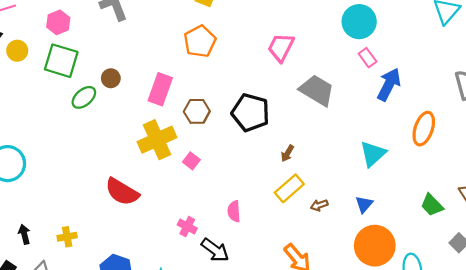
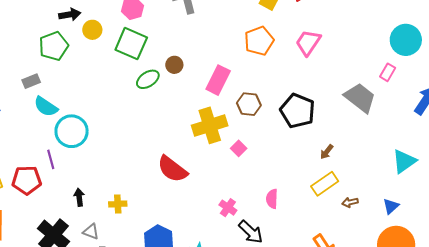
pink trapezoid: (281, 47) -> (308, 43), moved
pink rectangle: (368, 58) -> (388, 72), moved, turned 60

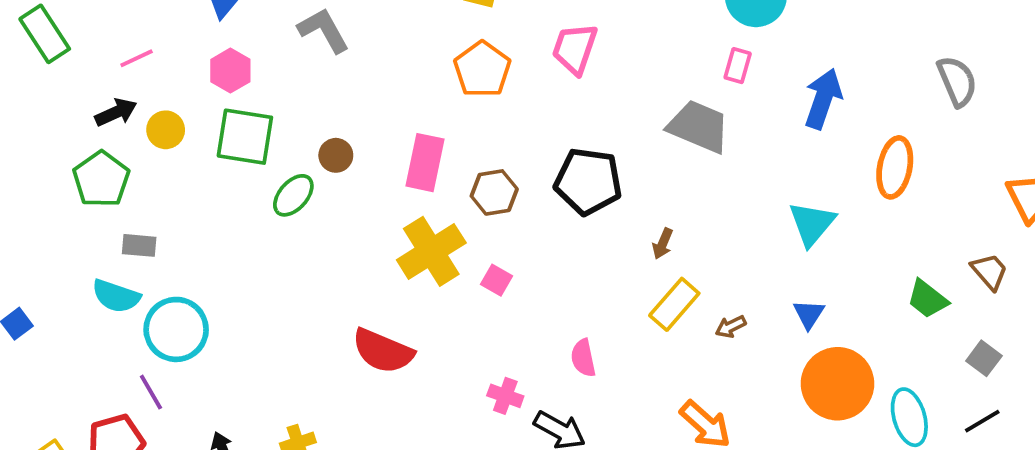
gray rectangle: (31, 81) -> (139, 245), moved, turned 42

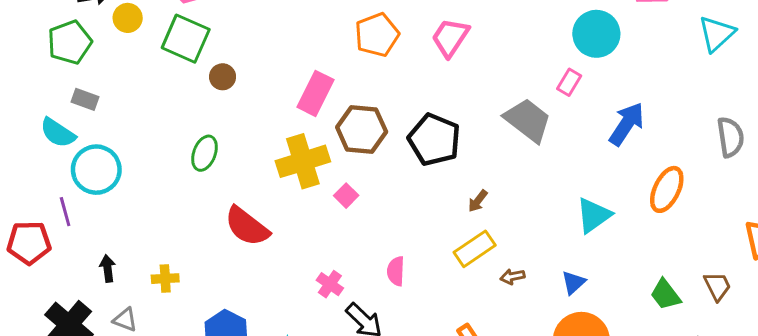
brown circle: (336, 155) -> (223, 77), moved
brown hexagon: (494, 192) -> (362, 129), size x1.4
green ellipse: (293, 195) -> (205, 153), moved, turned -36

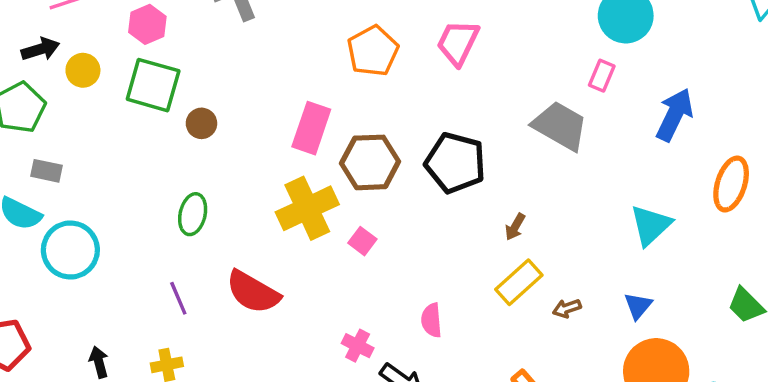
purple line: (65, 212) -> (178, 298), moved

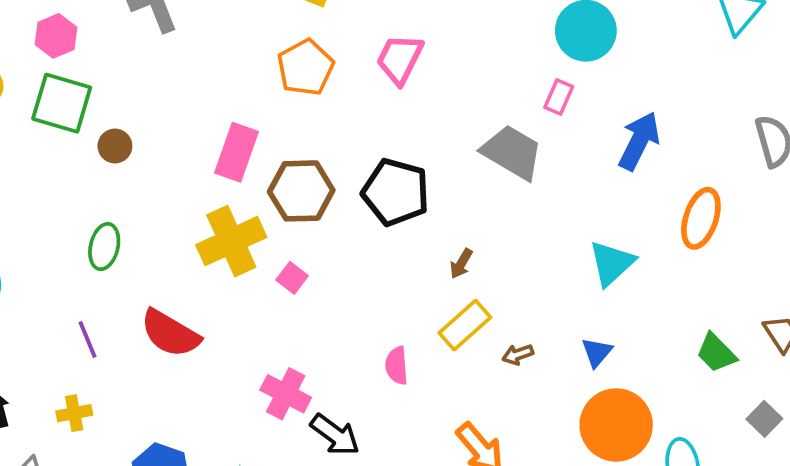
pink semicircle: (431, 320) -> (397, 366), moved
pink cross: (358, 346) -> (286, 394), size x1.4

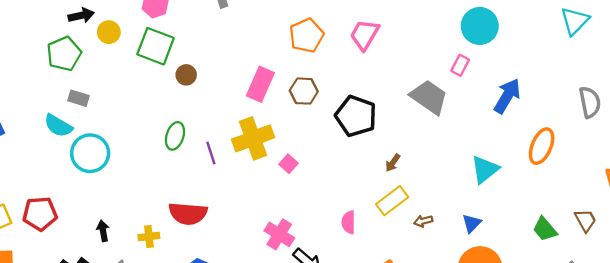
brown hexagon: (301, 191) -> (304, 91), moved, size x0.7
red semicircle: (170, 333) -> (188, 213), moved, turned -30
purple line: (88, 340) -> (211, 153), moved

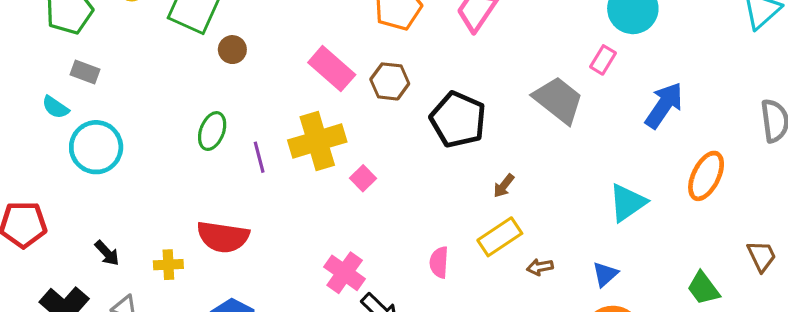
pink rectangle: (260, 84) -> (332, 69), turned -76
cyan semicircle: (58, 126) -> (55, 107), size x0.7
brown trapezoid: (585, 220) -> (762, 256), moved
black arrow: (103, 231) -> (107, 253), turned 144

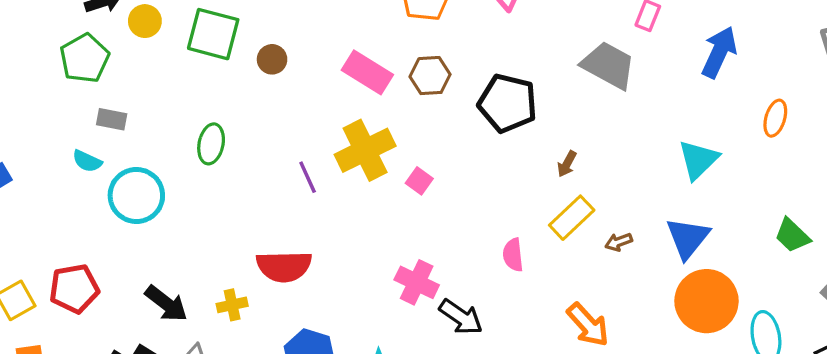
brown circle: (232, 50) -> (272, 59), moved
green ellipse: (212, 131) -> (211, 144), moved
orange ellipse: (706, 176) -> (775, 118), size x0.7
black arrow: (107, 253) -> (166, 304), size x1.5
blue triangle: (605, 274) -> (688, 238), size x1.6

